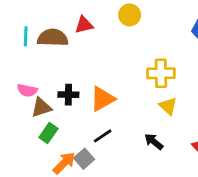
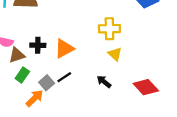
gray square: (84, 159) -> (47, 83), moved

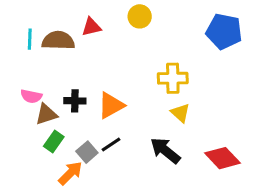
black arrow: (104, 82) -> (165, 151), size x1.5

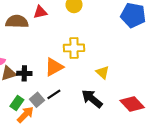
yellow cross: (173, 78) -> (74, 48), moved
black cross: (75, 101) -> (24, 73), moved
green rectangle: (54, 141) -> (17, 103), moved

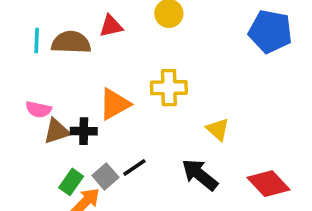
orange triangle: (54, 67) -> (115, 104), moved

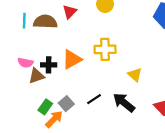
red triangle: (111, 26) -> (70, 12), turned -32
black cross: (84, 131) -> (49, 65), moved
black line: (134, 167) -> (94, 99), moved

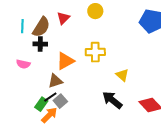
brown semicircle: (45, 22) -> (41, 27), turned 120
black cross: (49, 65) -> (40, 44), moved
brown triangle: (36, 76) -> (55, 81), moved
black line: (94, 99) -> (50, 97), moved

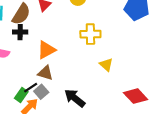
yellow cross: (95, 52) -> (90, 34), moved
brown triangle: (55, 81) -> (45, 73), moved, turned 35
black arrow: (112, 100) -> (75, 98), moved

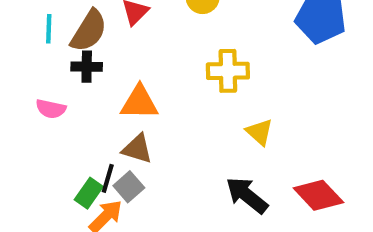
orange triangle: (46, 50) -> (139, 103), turned 30
black line: (31, 88) -> (108, 178), turned -40
black arrow: (75, 98) -> (247, 195), moved

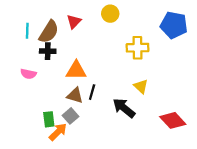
yellow cross: (228, 71) -> (138, 48), moved
black line: (108, 178) -> (92, 92), moved
green rectangle: (89, 193) -> (49, 119), turned -42
black arrow: (247, 195) -> (124, 108), moved

